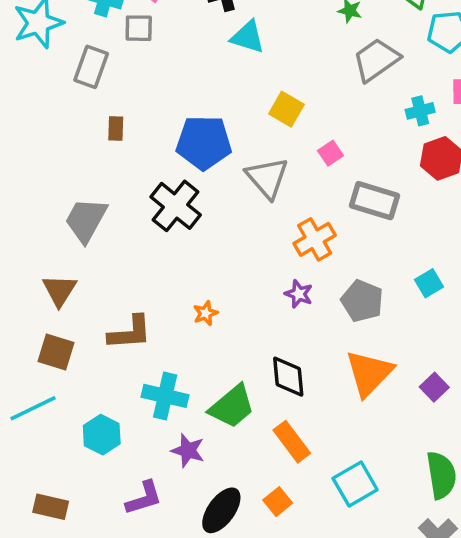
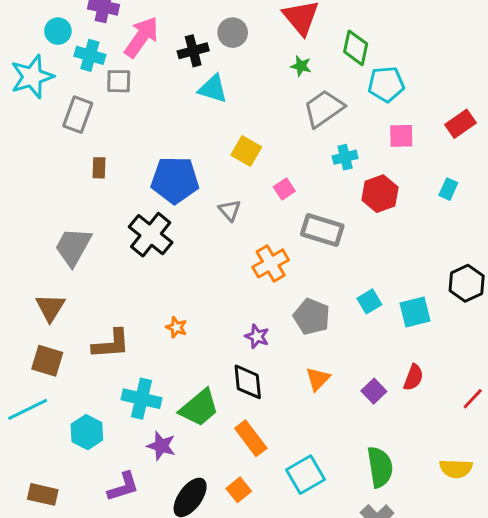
cyan cross: (420, 111) -> (345, 157), moved
gray triangle: (267, 178) -> (230, 210), size x0.6
purple star: (299, 294) -> (257, 336), moved
orange star: (206, 313) -> (176, 327), turned -30
orange triangle: (369, 373) -> (318, 379), size x0.6

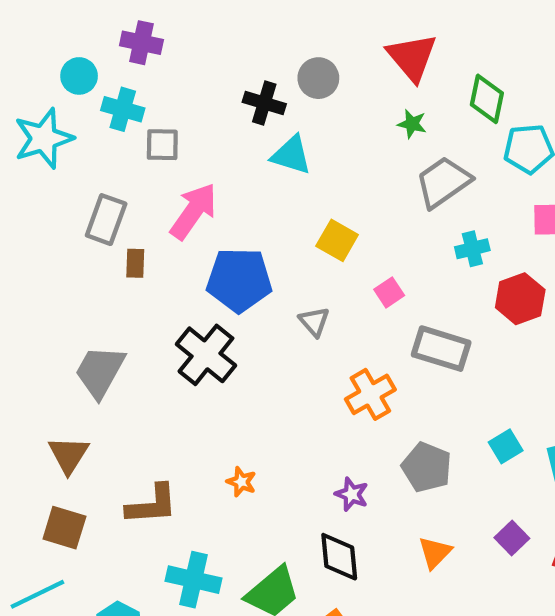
pink arrow: (141, 37) -> (193, 211), moved
black cross: (193, 51) -> (264, 103), turned 32
gray rectangle: (78, 115) -> (106, 220), moved
purple square: (374, 391) -> (512, 538), moved

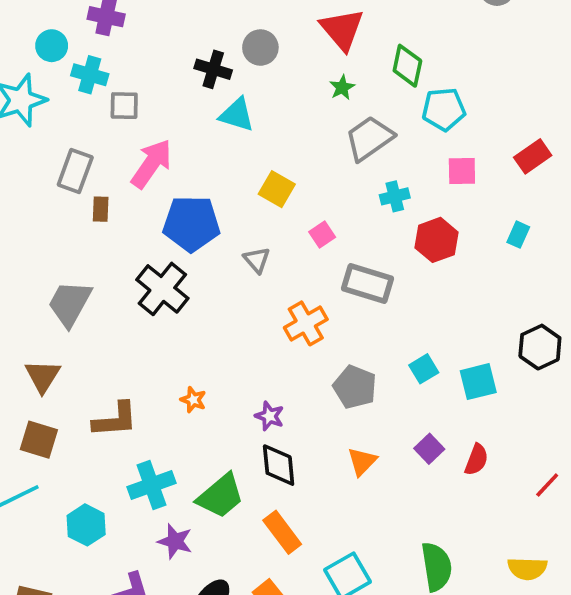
green star: (412, 124) -> (342, 87), turned 30
purple star: (352, 494) -> (269, 416), moved
cyan cross: (193, 580) -> (151, 485), turned -33

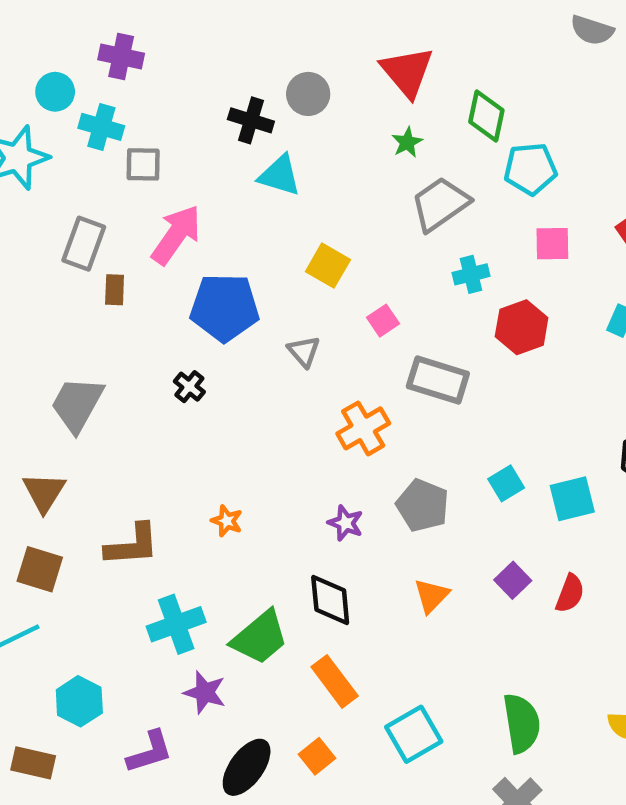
black cross: (162, 289) -> (189, 387), size x0.5
purple star: (269, 416) -> (346, 523), moved
cyan hexagon: (86, 525) -> (79, 701), moved

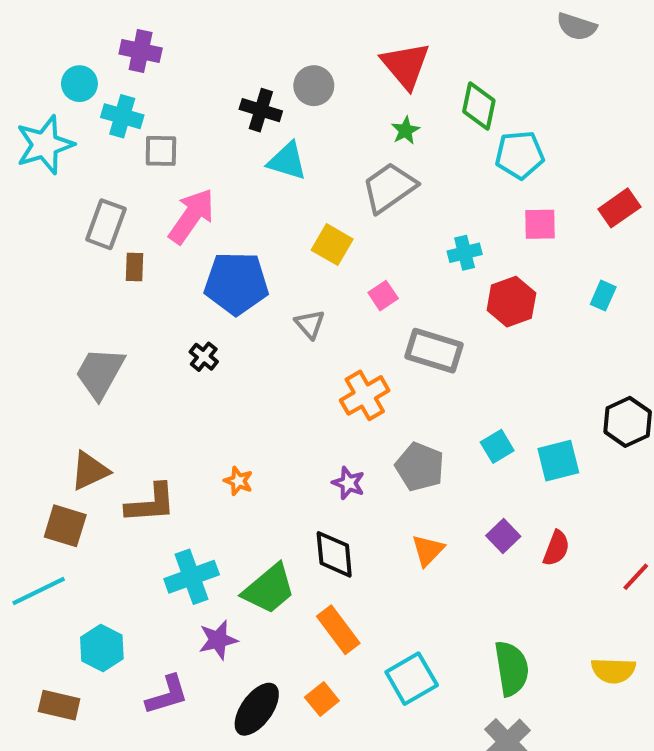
gray trapezoid: (440, 204) -> (389, 188), moved
brown triangle: (44, 492) -> (90, 471), moved, turned 33
purple star: (205, 692) -> (218, 640), turned -30

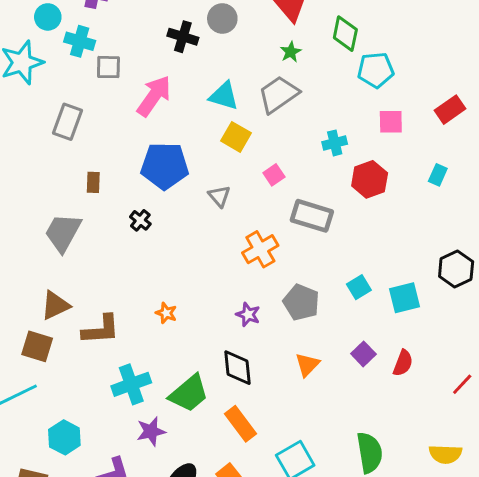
cyan triangle: (287, 161) -> (224, 96), moved
pink arrow: (192, 216) -> (154, 96), moved
brown rectangle: (134, 267) -> (93, 182), moved

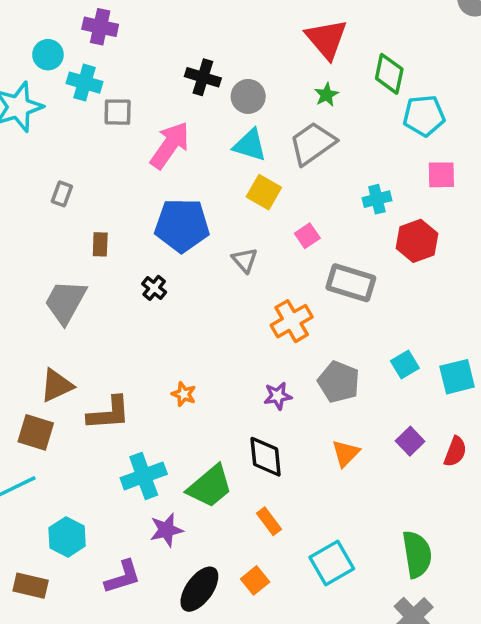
gray circle: (222, 18) -> (248, 96), moved
gray rectangle: (67, 122) -> (62, 194), moved, size x0.6
purple star: (248, 314) -> (278, 396), turned -30
orange rectangle: (241, 424) -> (269, 521), size x0.7

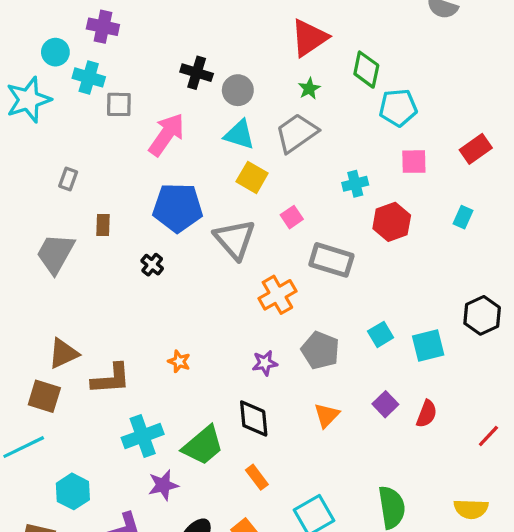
red triangle: (326, 39) -> (309, 38), turned 36
gray triangle: (245, 260) -> (235, 239), size x1.8
gray trapezoid: (65, 302) -> (55, 254), moved

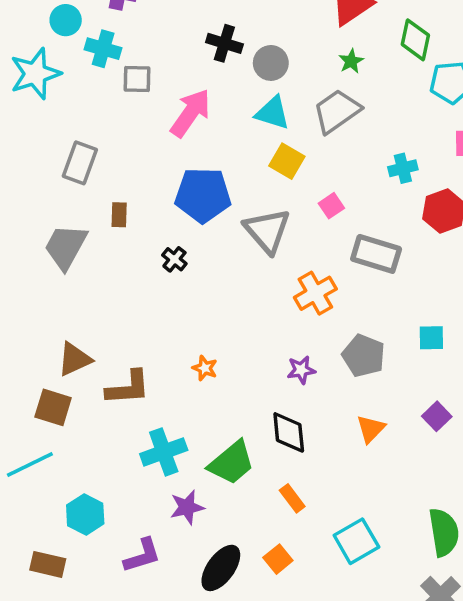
gray rectangle: (68, 179) -> (80, 163), size x1.6
cyan square: (381, 334) -> (431, 338), turned 30

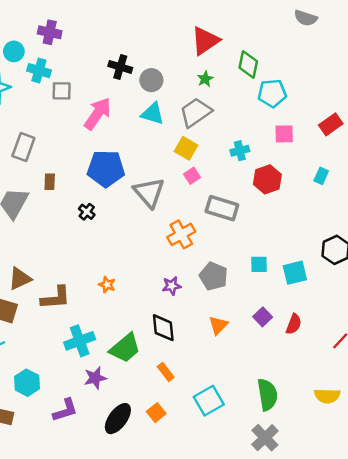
yellow square: (287, 161) -> (186, 148), moved

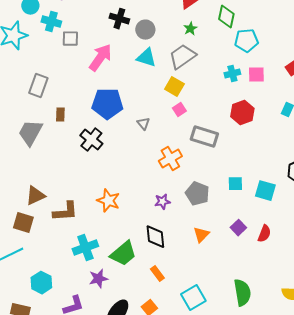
cyan cross: (240, 151) -> (232, 74), moved
gray triangle: (149, 193) -> (143, 124), size x0.5
black cross: (87, 212) -> (91, 140), size x1.6
cyan square: (295, 273) -> (265, 191), turned 30
orange star: (107, 285) -> (108, 201), size x1.6

